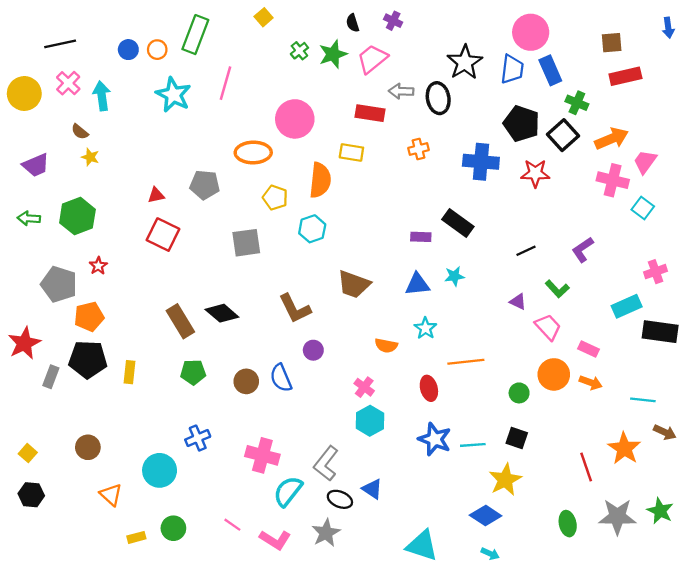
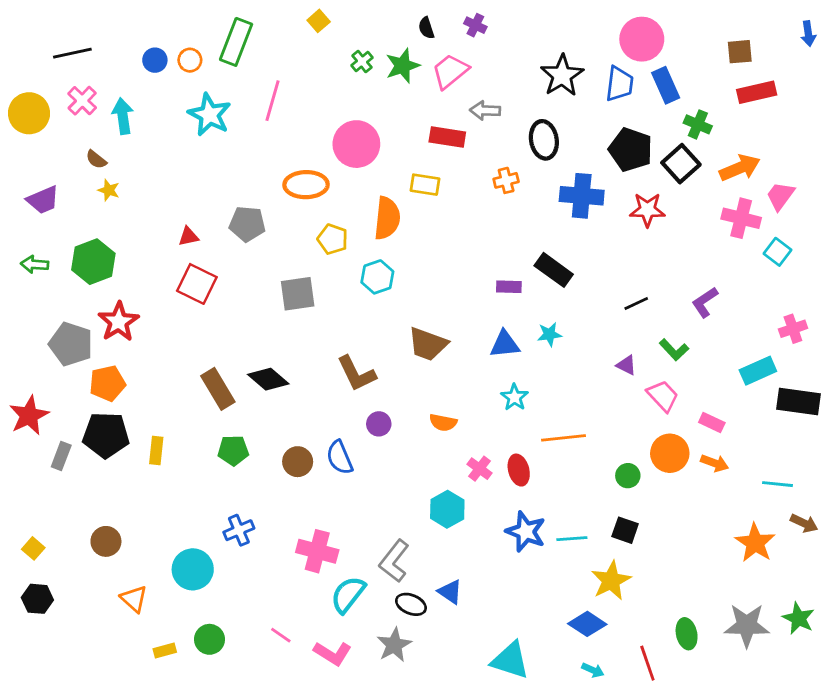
black ellipse: (438, 98) -> (544, 140), moved
red star: (98, 266) -> (119, 322), size x1.8
orange semicircle: (386, 346) -> (443, 422), moved
pink cross: (364, 387) -> (480, 469), moved
red line: (586, 467) -> (647, 663), moved

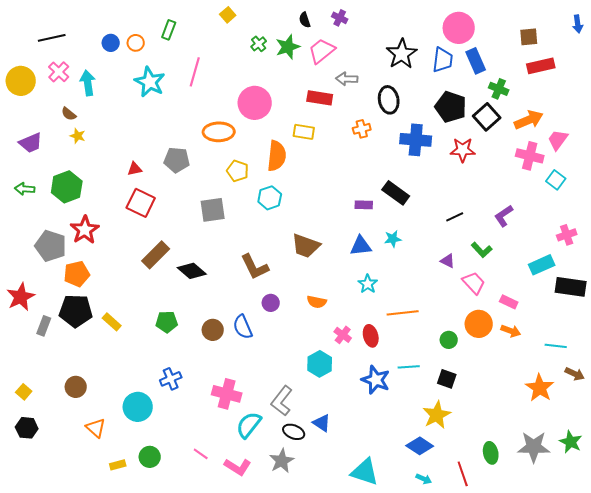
green rectangle: (236, 42) -> (169, 30), size x0.6
brown rectangle: (218, 389) -> (156, 255), moved, turned 76
yellow rectangle: (156, 450) -> (112, 322), turned -54
cyan line: (572, 539) -> (409, 367), moved

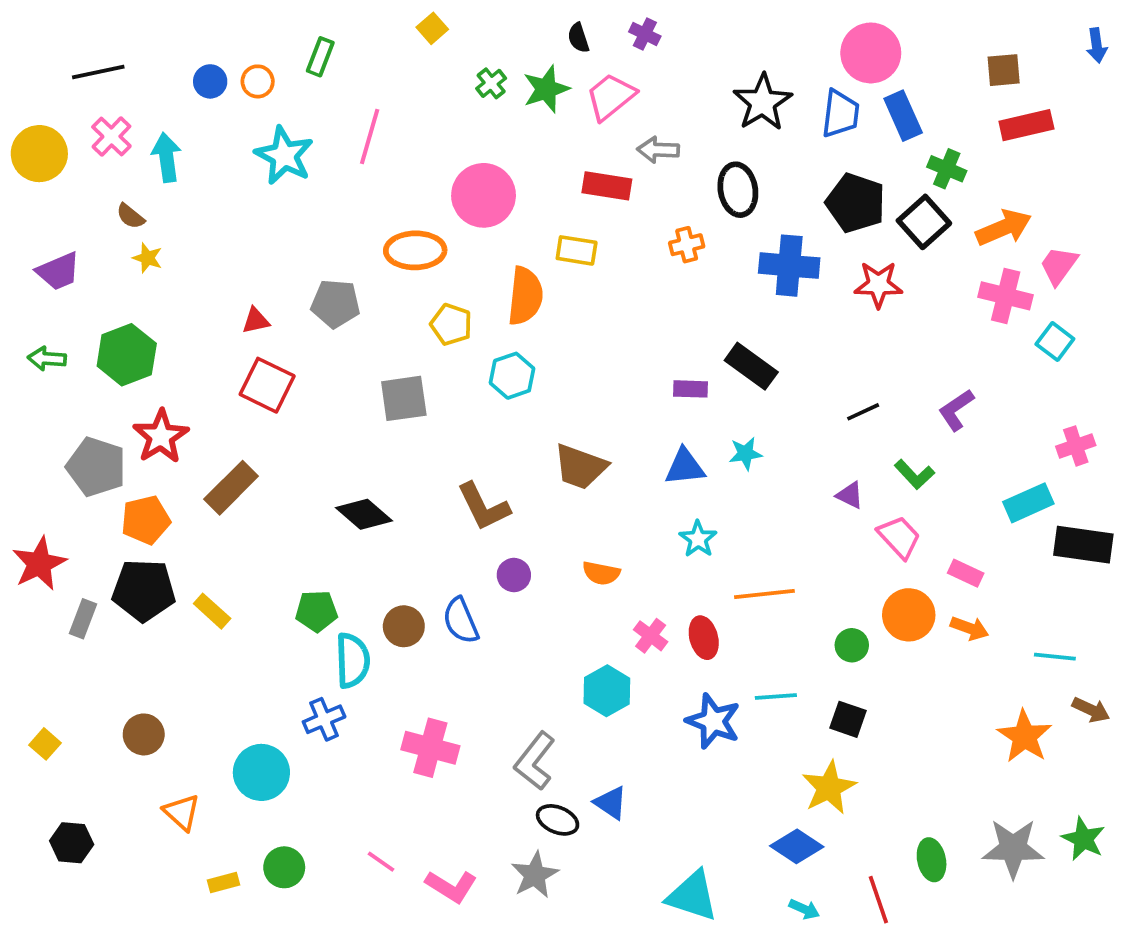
brown rectangle: (156, 255) -> (231, 488), moved
cyan semicircle: (249, 425) -> (353, 660), moved, turned 140
black hexagon: (27, 428) -> (72, 843), moved

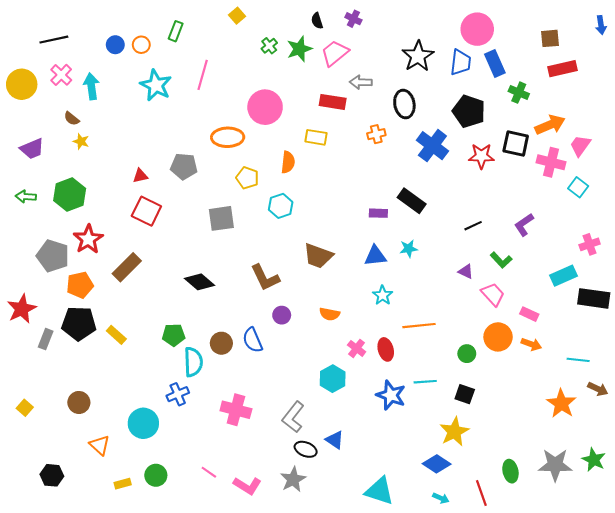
black square: (924, 222) -> (516, 144), moved, turned -36
blue cross: (789, 266) -> (432, 146), turned 32
orange semicircle: (525, 296) -> (288, 162), size x0.7
black hexagon: (72, 843) -> (52, 475), moved

